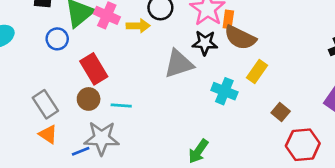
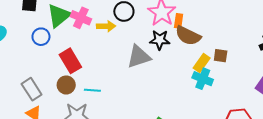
cyan cross: (224, 91) -> (203, 79), moved
brown square: (281, 112) -> (221, 56), moved, turned -32

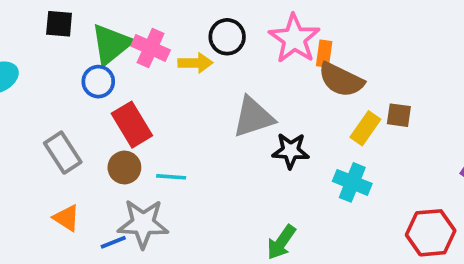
blue circle: (41, 37) -> (98, 82), moved
black star: (160, 40) -> (291, 151), moved
cyan cross: (203, 79) -> (352, 182), moved
gray rectangle: (32, 89) -> (63, 153), moved

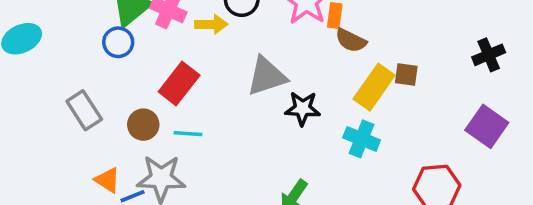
brown semicircle: (341, 80) -> (351, 40), size x0.7
red rectangle: (132, 125) -> (179, 83), moved, turned 69
yellow rectangle: (365, 128) -> (374, 87), size x1.4
orange triangle: (67, 218) -> (107, 180), moved

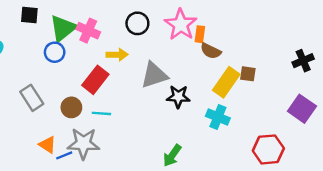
yellow arrow: (211, 24) -> (117, 55), moved

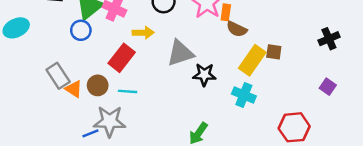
purple square: (302, 109) -> (328, 87), size x0.6
orange triangle: (47, 145) -> (74, 89), moved

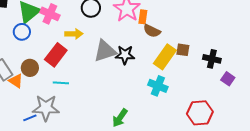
black cross: (329, 39) -> (212, 59), moved, turned 36
black star: (204, 75) -> (125, 55), moved
brown circle: (98, 85) -> (30, 68), moved

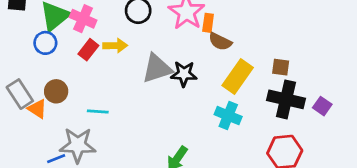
brown square: (183, 50) -> (281, 67), moved
red rectangle: (56, 55) -> (88, 50), moved, size x0.7
black cross: (212, 59) -> (286, 99), moved, size x1.5

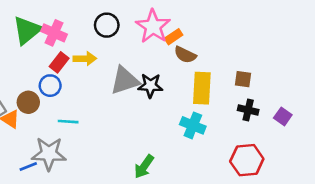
orange rectangle: (208, 23) -> (174, 37), turned 48
blue circle: (45, 43) -> (50, 86), moved
yellow rectangle: (238, 77) -> (202, 88), turned -32
black cross: (286, 99) -> (248, 110), size x0.6

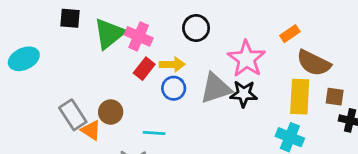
pink star: (153, 26) -> (246, 59), moved
orange rectangle: (174, 37) -> (290, 34), moved
brown semicircle: (185, 55) -> (314, 63), moved, size x1.4
brown square: (243, 79) -> (335, 97), moved
blue circle: (50, 86) -> (174, 88), moved

